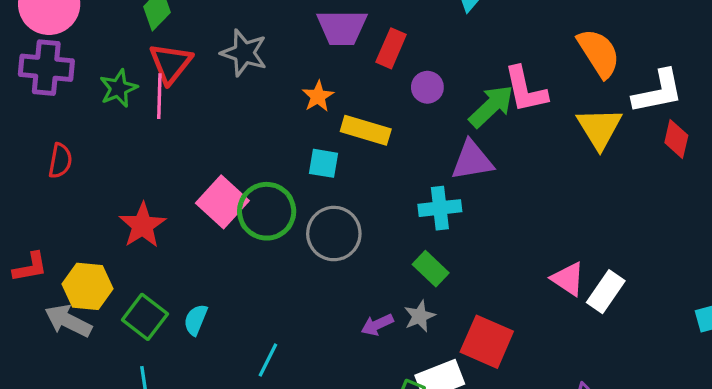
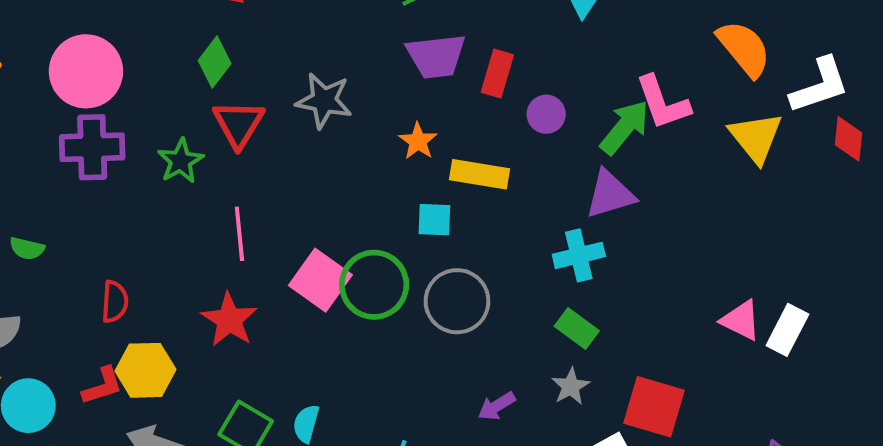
pink line: (159, 96) -> (239, 234), moved
red semicircle: (60, 161) -> (115, 302), moved
yellow hexagon: (87, 286) -> (146, 370), moved
purple arrow: (377, 325) -> (497, 406), moved

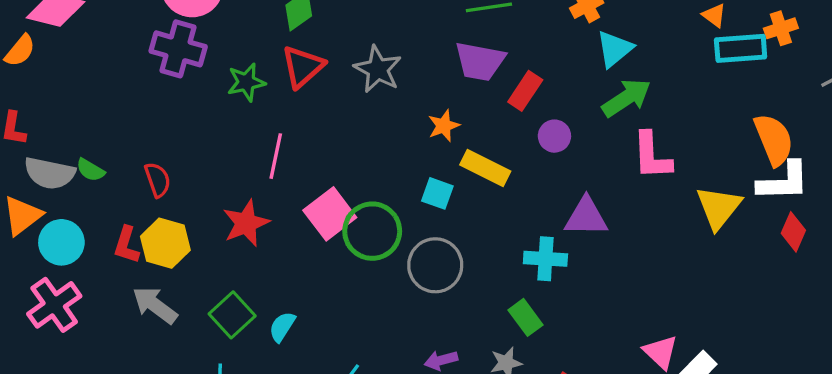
orange semicircle: (744, 48) -> (774, 140), moved
green arrow: (625, 127) -> (626, 98), moved
green semicircle: (27, 248) -> (90, 170), moved
red semicircle: (115, 302) -> (158, 180), turned -40
red L-shape: (102, 386) -> (126, 245), turned 108

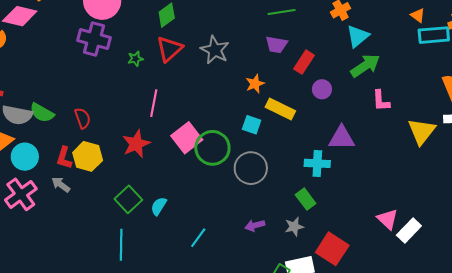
purple trapezoid: (480, 61) -> (276, 45), size x0.7
green star: (246, 82) -> (135, 59), size x0.7
pink L-shape: (652, 156) -> (381, 101), size x0.7
green semicircle: (90, 170) -> (42, 113), size x1.4
gray arrow: (155, 305) -> (61, 185), moved, size x0.7

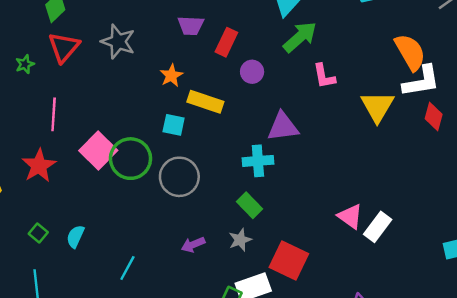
green square: (128, 199) -> (38, 233), size x0.6

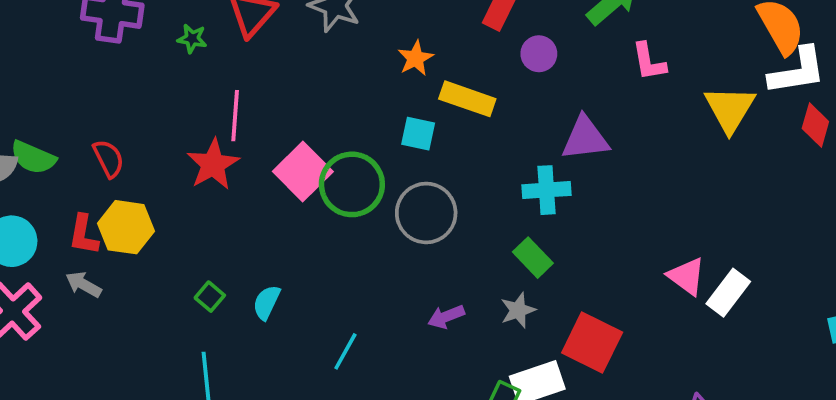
green star: (25, 64) -> (192, 39), turned 30
red star: (39, 166) -> (213, 164), moved

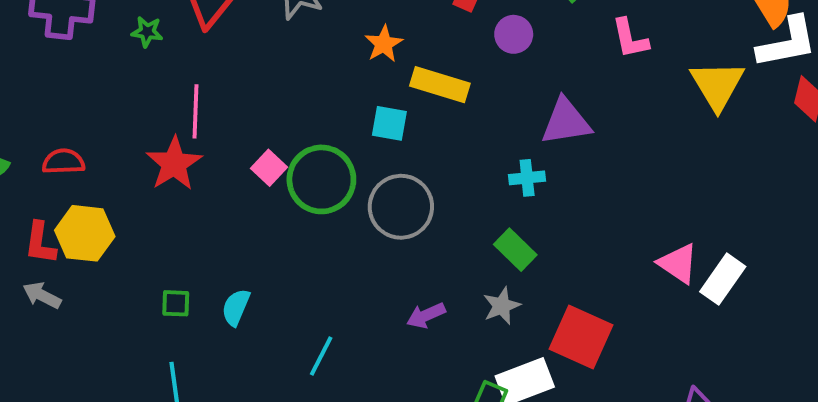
red semicircle: (108, 159) -> (64, 162), turned -63
pink square: (303, 171) -> (269, 168), size x0.6
cyan cross: (546, 190) -> (527, 178), size x0.7
green square: (210, 297) -> (176, 303), turned -36

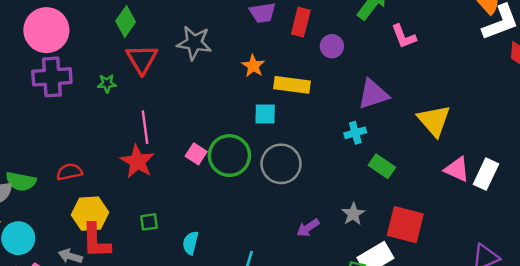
yellow triangle: (717, 85) -> (434, 121), moved
red L-shape: (40, 243) -> (96, 241), moved, size x1.4
green rectangle: (515, 250) -> (382, 166), moved
green square: (176, 303) -> (149, 222), moved

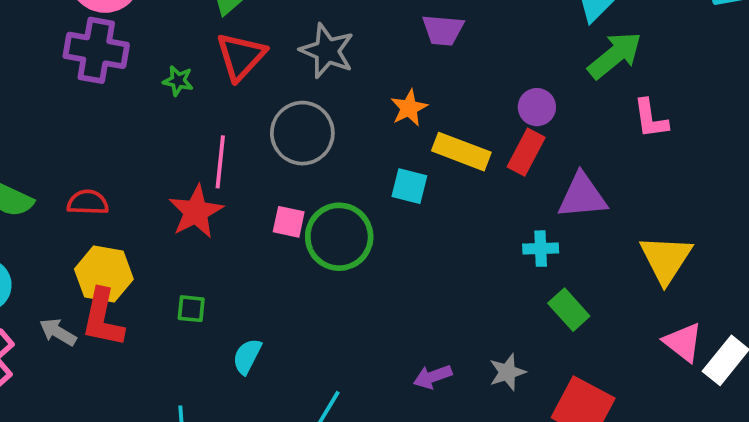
red rectangle: (301, 22) -> (526, 152), moved
pink square: (196, 154) -> (289, 222), turned -35
gray circle: (281, 164) -> (302, 133), moved

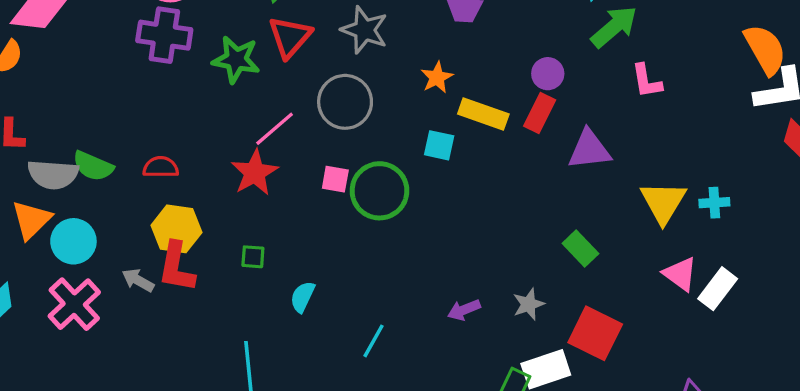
green star: (178, 81) -> (236, 59), size x1.8
pink line: (220, 162) -> (275, 129), turned 45
cyan cross: (541, 249) -> (714, 203), moved

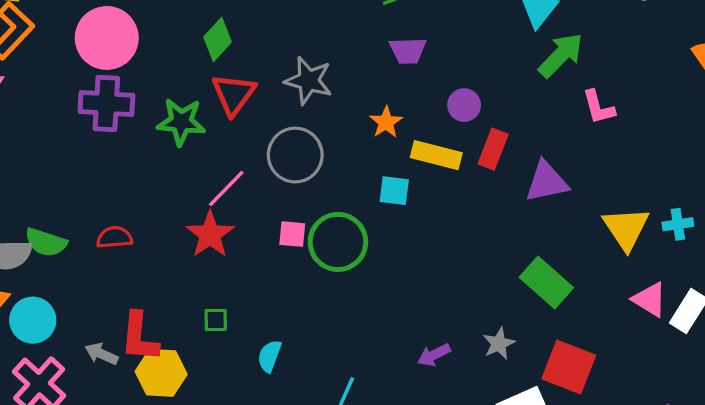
purple circle: (548, 74) -> (464, 105), moved
yellow hexagon: (176, 229) -> (161, 373), moved
green rectangle: (580, 248) -> (546, 283), size x1.4

